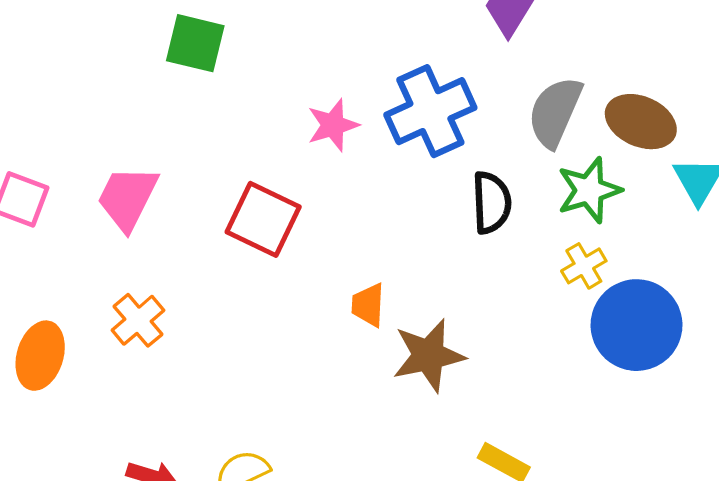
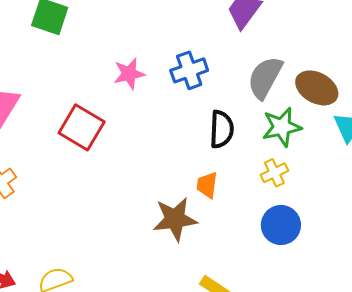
blue cross: (430, 111) -> (189, 70), size x0.7
orange trapezoid: (368, 305) -> (207, 185), moved
blue circle: (636, 325) -> (281, 225), moved, size x0.7

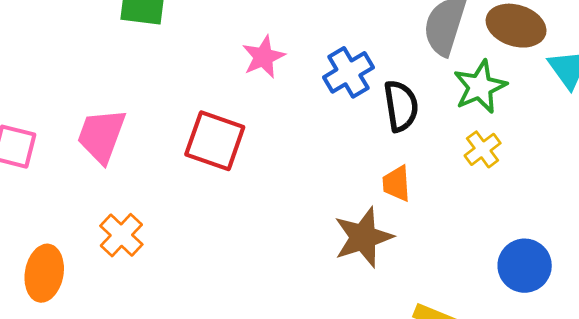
blue cross: (189, 70) -> (348, 72), moved
blue circle: (281, 225) -> (525, 266), moved

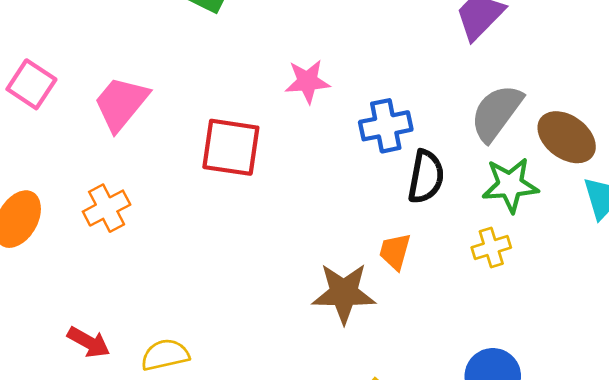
red square: (215, 141) -> (231, 147), turned -30

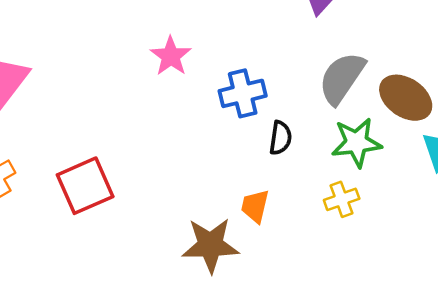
pink star: (307, 81) -> (171, 56), turned -30
red square: (231, 147) -> (85, 186), moved, turned -30
black semicircle: (426, 177) -> (280, 138), size x0.7

